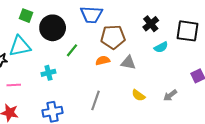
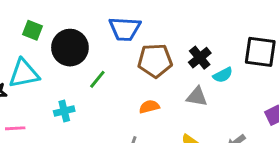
black cross: (151, 24) -> (200, 58), moved
orange semicircle: (103, 61) -> (149, 107), moved
gray triangle: (128, 63) -> (197, 97), moved

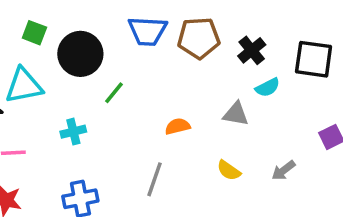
black cross: (200, 58) -> (252, 50), moved
brown pentagon: (155, 61) -> (199, 38), moved

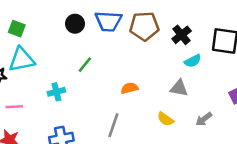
green square: (34, 33) -> (17, 29), moved
black circle: (80, 54) -> (75, 24), moved, size x0.6
gray triangle: (236, 114) -> (179, 88), moved

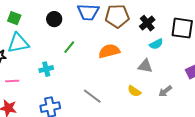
black circle: (75, 24) -> (54, 19), moved
orange semicircle: (129, 88) -> (109, 51), moved, size x1.5
gray line: (113, 125) -> (92, 96), turned -72

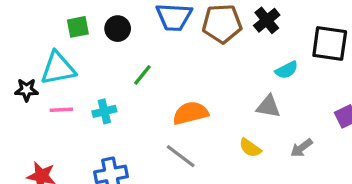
green square: (14, 18) -> (78, 27), moved, turned -32
black cross: (147, 23) -> (267, 20), moved
orange semicircle: (109, 51) -> (191, 113), moved
pink line: (12, 81) -> (61, 110), moved

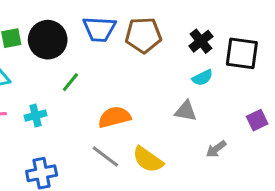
black cross: (267, 20) -> (201, 41), moved
black circle: (118, 29) -> (48, 40), size x1.6
yellow semicircle: (250, 148) -> (148, 160), moved, size x1.5

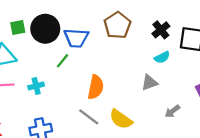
blue trapezoid: (99, 29) -> (76, 38), moved
brown pentagon: (143, 35) -> (117, 25), turned -30
gray triangle: (186, 111) -> (149, 83), turned -30
orange semicircle: (114, 117) -> (96, 87), turned 115

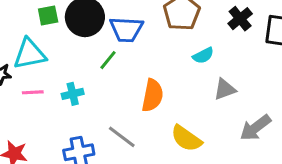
cyan semicircle: (162, 57) -> (203, 55), moved
gray arrow: (172, 111) -> (255, 128), size x1.5
gray line: (89, 117) -> (122, 137), moved

